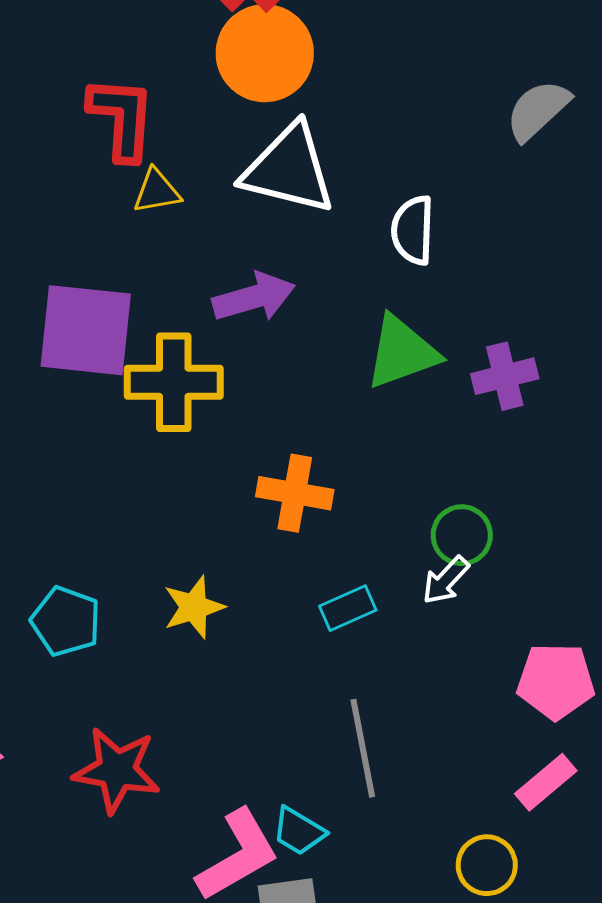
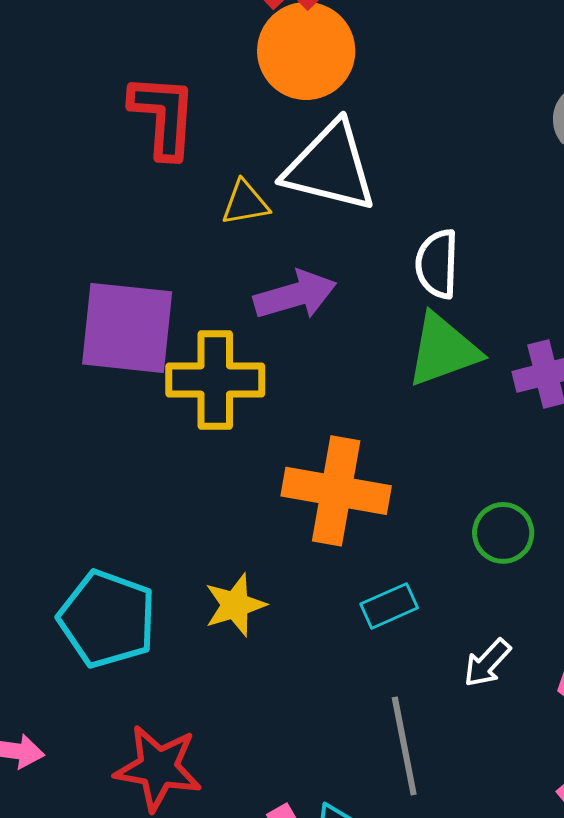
yellow triangle: (157, 191) -> (245, 203), moved
white semicircle: (413, 230) -> (437, 264), moved
orange cross: (295, 493) -> (336, 491), size x1.4
white arrow: (446, 580) -> (487, 663), moved
cyan pentagon: (66, 621) -> (107, 619), size x1.4

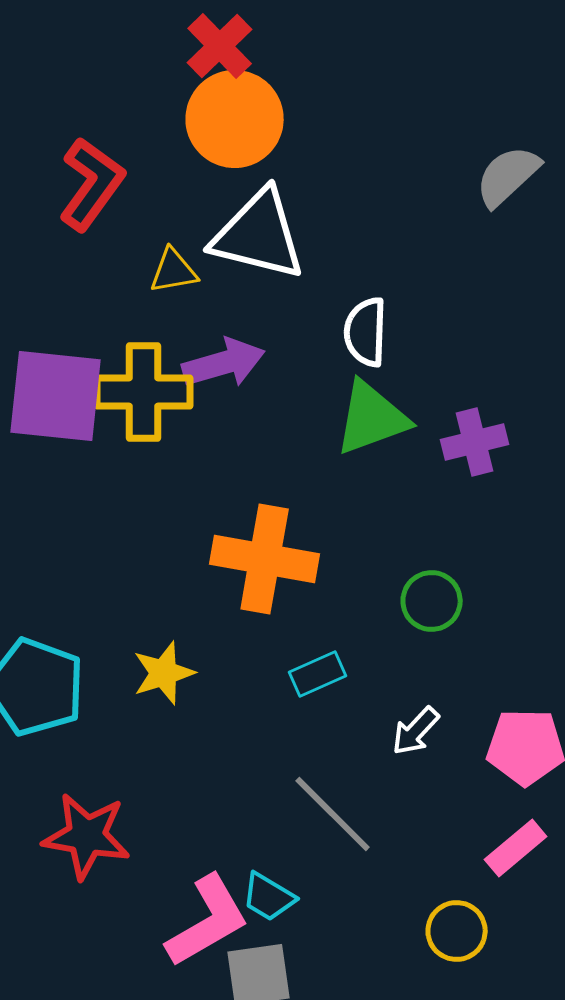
red L-shape: (163, 116) -> (92, 184), turned 32
yellow cross: (215, 380) -> (144, 392), moved
gray line: (404, 746) -> (333, 814), turned -34

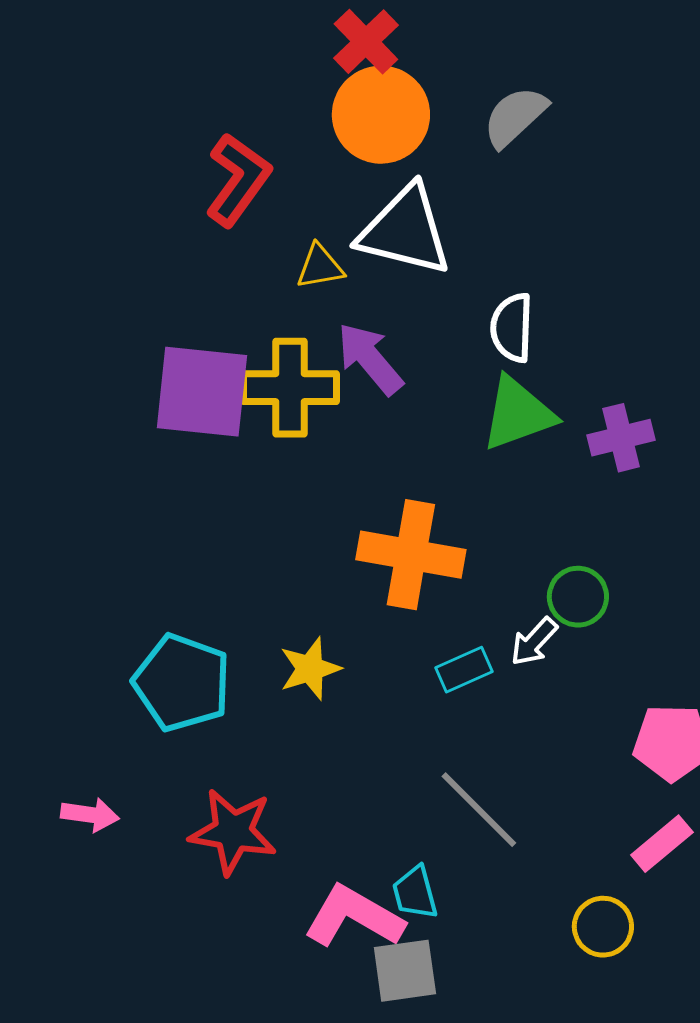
gray semicircle: (508, 176) -> (515, 117), moved
purple arrow: (224, 363) -> (370, 359), turned -114
white arrow: (416, 731) -> (534, 642), moved
cyan trapezoid: (269, 897) -> (415, 893), turned 44
pink L-shape: (208, 921) -> (354, 917), turned -120

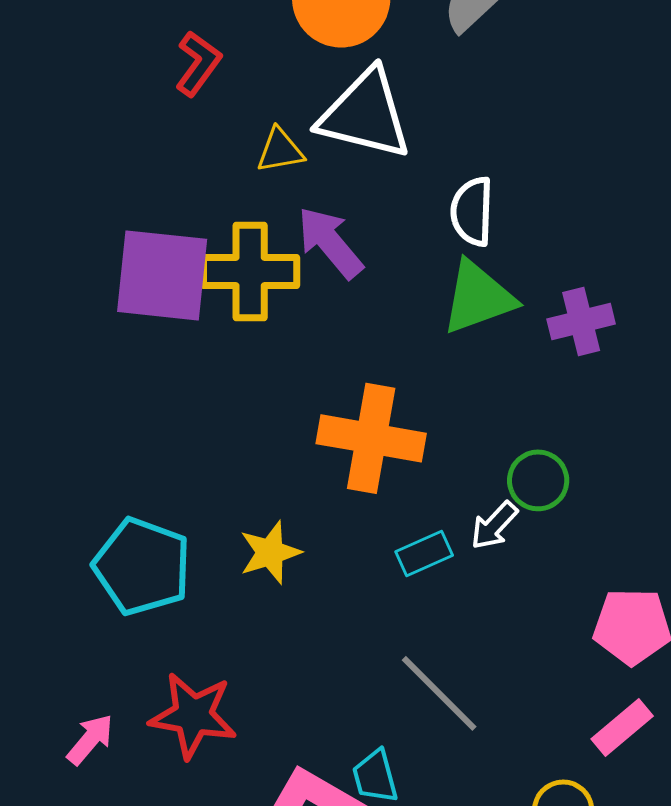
red L-shape: (238, 180) -> (198, 63), size x0.7
pink arrow: (90, 815) -> (90, 739), moved, turned -58

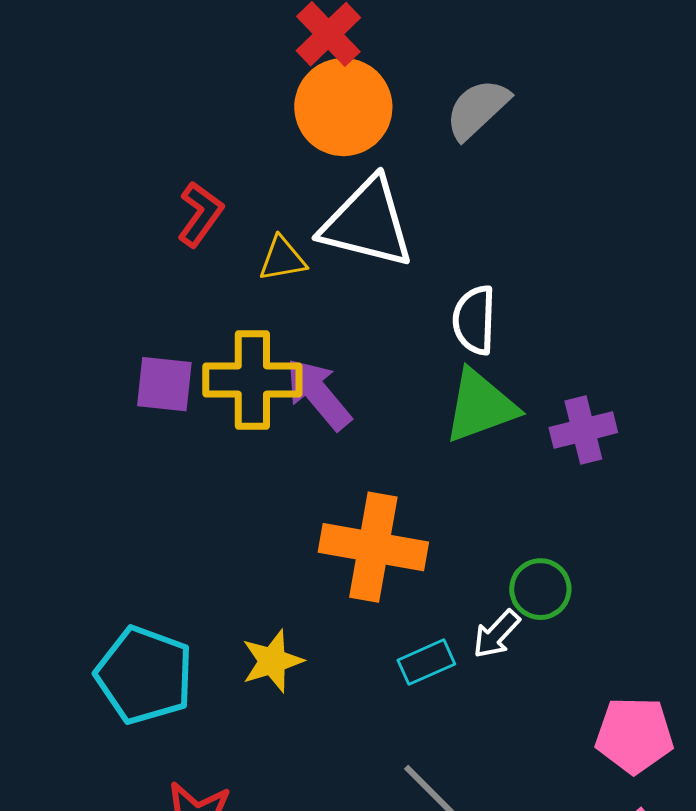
red L-shape: (198, 63) -> (200, 214), moved
purple arrow: (330, 242) -> (318, 394), moved
purple square: (162, 275) -> (164, 384), size x0.6

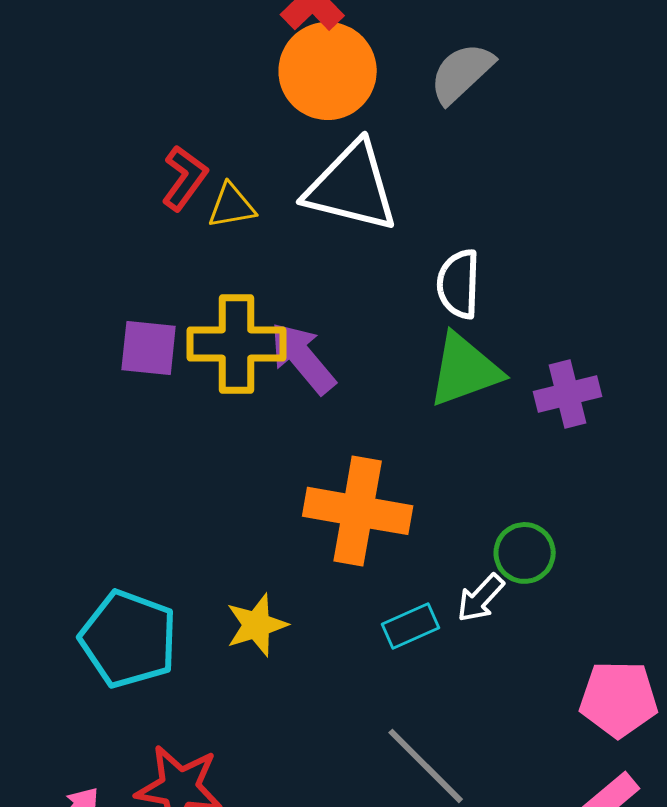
yellow triangle: (282, 259) -> (232, 206), moved

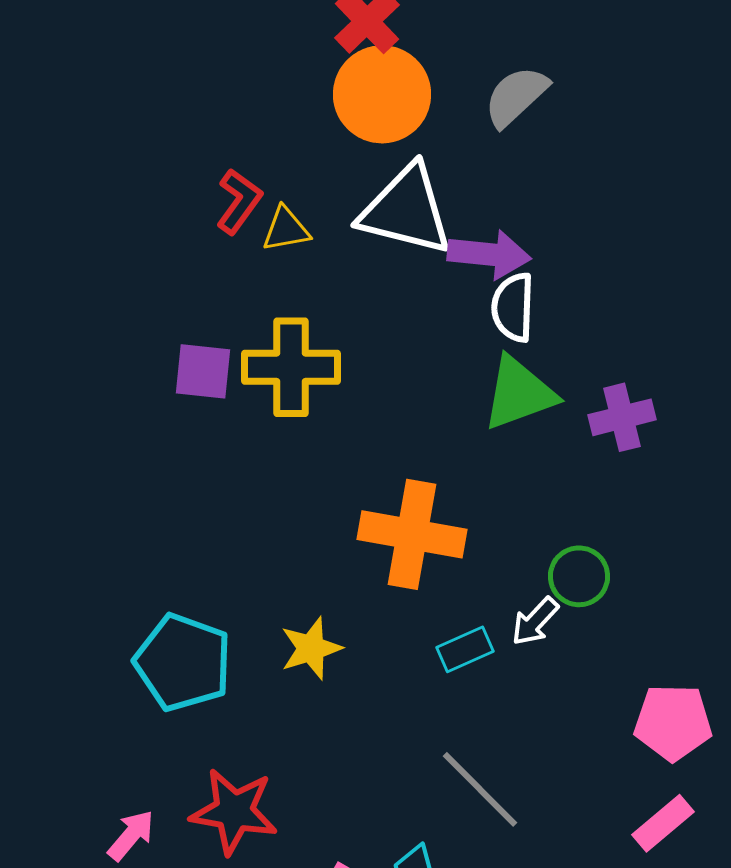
purple arrow: (303, 358) -> (489, 254), moved, turned 136

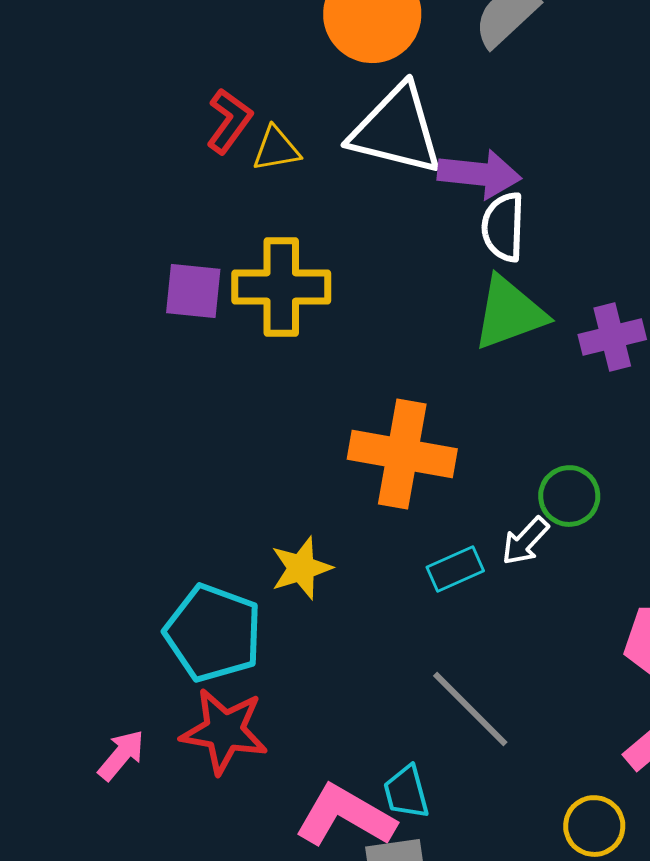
cyan pentagon: (183, 662) -> (213, 633), moved

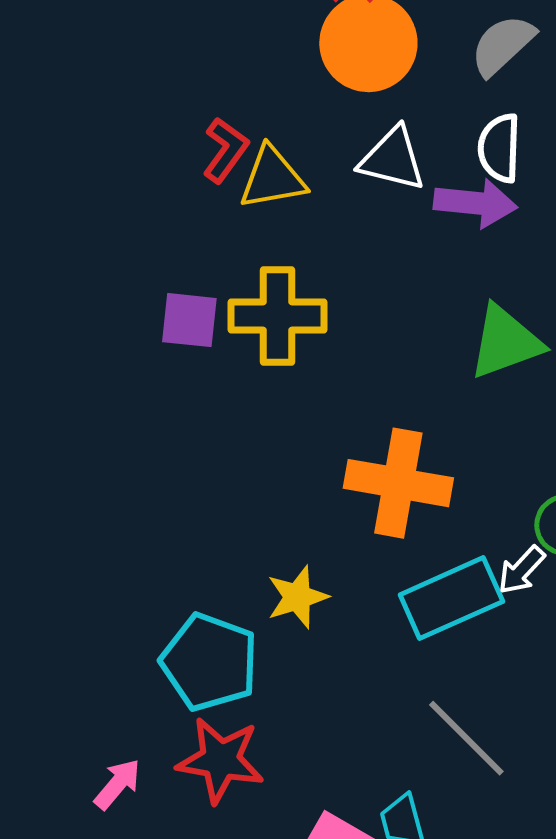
white triangle: (396, 130) -> (392, 159), size x0.7
yellow triangle: (276, 149) -> (272, 178), size x1.4
white semicircle: (503, 227) -> (499, 148), moved
cyan rectangle: (455, 569) -> (451, 598), size x1.8

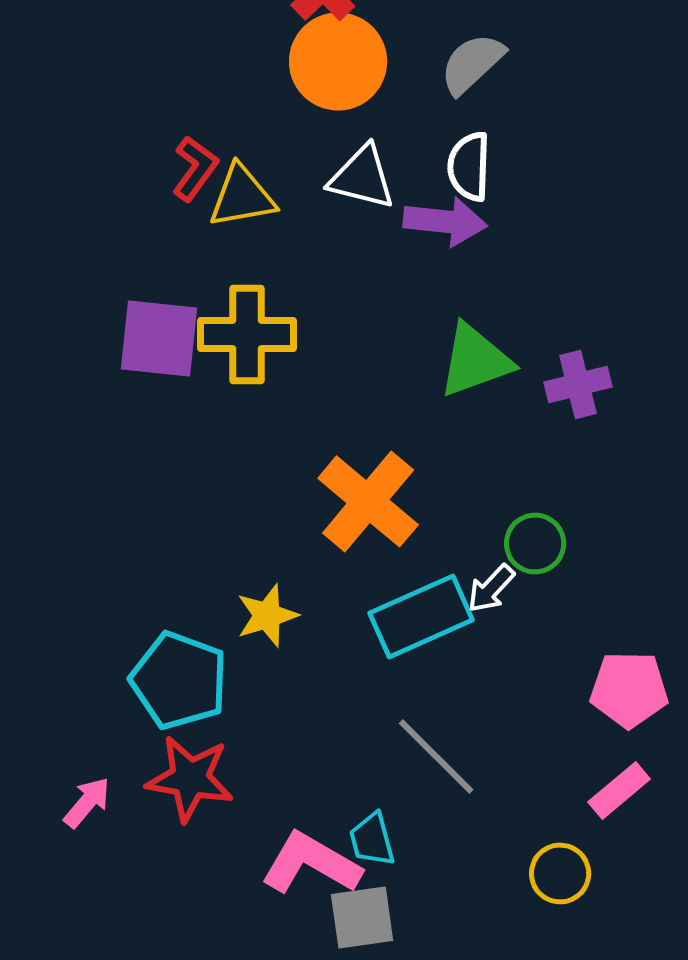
purple square: (189, 320) -> (159, 338), size x1.4
orange cross: (398, 483) -> (368, 501), turned 30

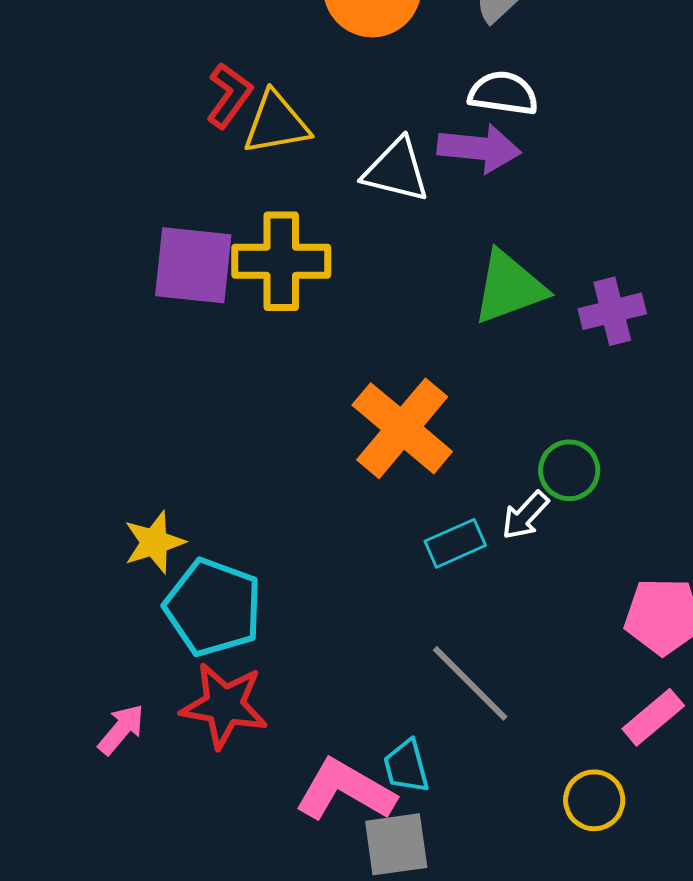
white semicircle: (469, 166) -> (503, 93), turned 96
white triangle: (362, 177) -> (396, 170), moved
yellow star: (267, 615) -> (154, 542), moved
cyan rectangle: (421, 616) -> (455, 543), size x0.6

